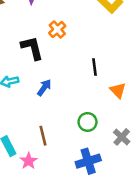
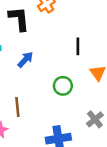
green circle: (88, 122) -> (63, 86), moved

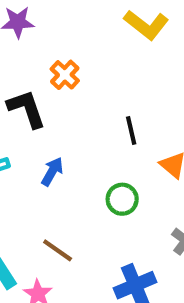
brown line: (17, 107) -> (58, 250), turned -36

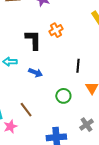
blue arrow: (52, 172) -> (36, 73), turned 64

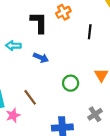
black line: (78, 66) -> (90, 32), moved

